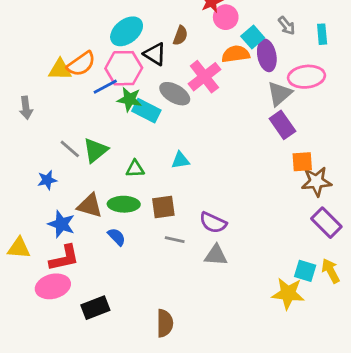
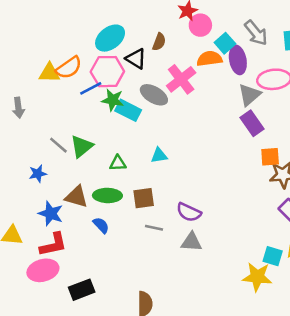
gray arrow: (287, 26) -> (256, 33), size x1.5

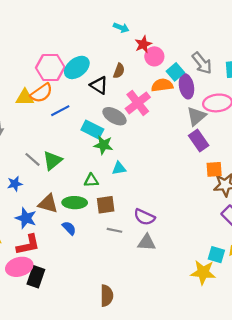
pink hexagon: (107, 72) -> (50, 67), moved
green star: (113, 100) -> (103, 145), moved
green triangle: (118, 163) -> (91, 180), moved
black rectangle: (82, 290) -> (36, 277), moved, turned -50

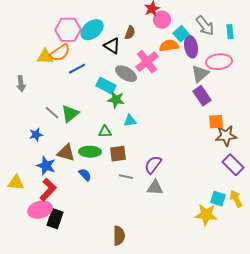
purple semicircle: (144, 217) -> (153, 165), turned 102
red L-shape: (28, 245) -> (48, 190), turned -35

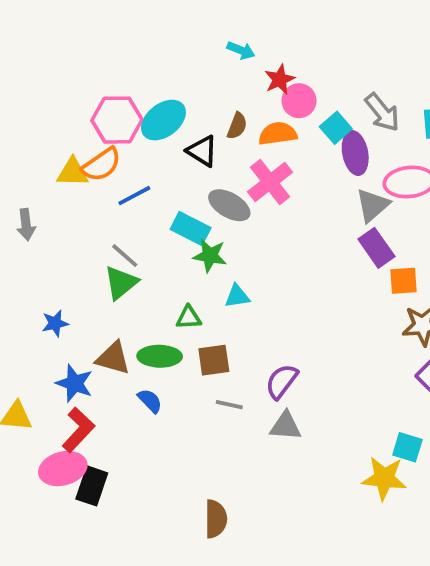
orange semicircle: (169, 46) -> (278, 134), moved
gray line: (52, 113) -> (125, 256), moved
orange square: (216, 122) -> (404, 281), moved

